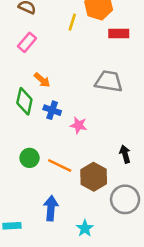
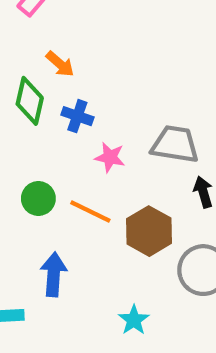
gray trapezoid: (109, 81) -> (175, 144), moved
pink star: (79, 125) -> (110, 157), moved
blue arrow: (51, 208) -> (54, 274), moved

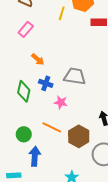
green diamond: (30, 101) -> (24, 91), moved
gray trapezoid: (175, 144) -> (75, 76), moved
green circle: (38, 198) -> (24, 134), moved

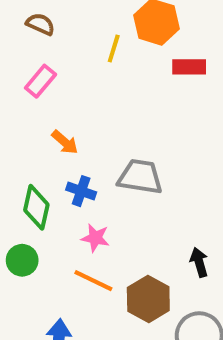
pink star: (61, 102) -> (95, 238), moved
green circle: (24, 134) -> (22, 260), moved

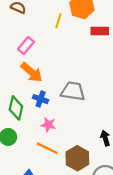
pink rectangle: (40, 81) -> (26, 45), moved
orange arrow: (65, 142) -> (32, 72), size x1.5

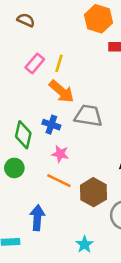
yellow line: (58, 21) -> (59, 63), moved
orange arrow: (32, 72) -> (62, 91), moved

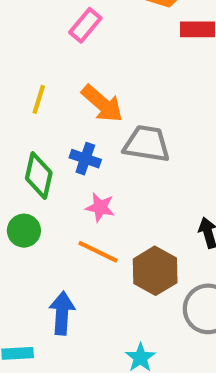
pink rectangle: (35, 63) -> (85, 25), moved
yellow line: (59, 63) -> (39, 99), moved

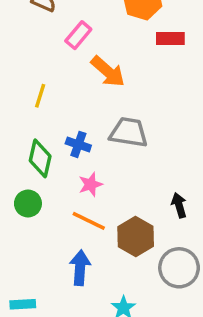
orange arrow: (102, 104) -> (108, 72), moved
pink star: (100, 207) -> (90, 184), turned -30
blue arrow: (62, 313) -> (80, 268), moved

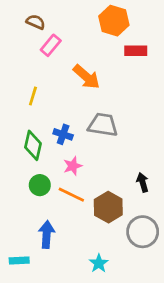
pink rectangle: (78, 35) -> (51, 45), moved
green circle: (28, 204) -> (40, 185), moved
blue arrow: (80, 268) -> (47, 234), moved

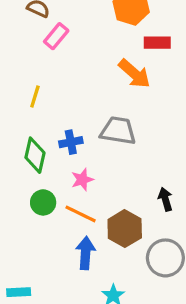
orange arrow: (86, 77) -> (134, 74), moved
blue cross: (63, 134) -> (71, 142), turned -30
blue arrow: (47, 234) -> (85, 253), moved

